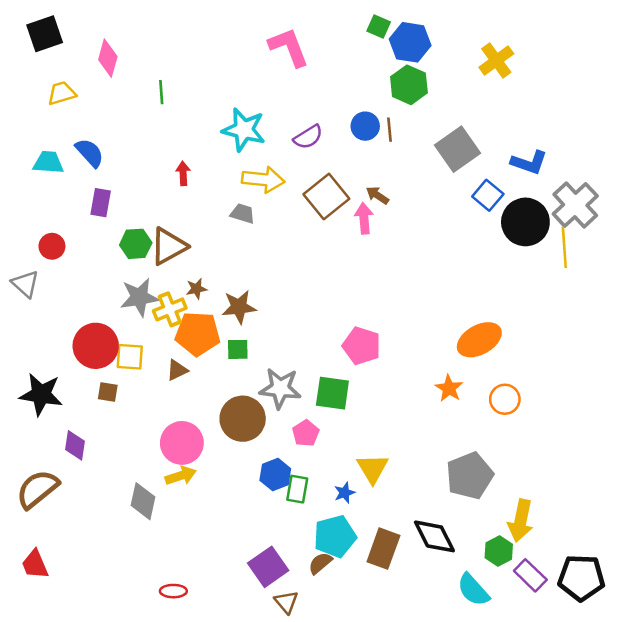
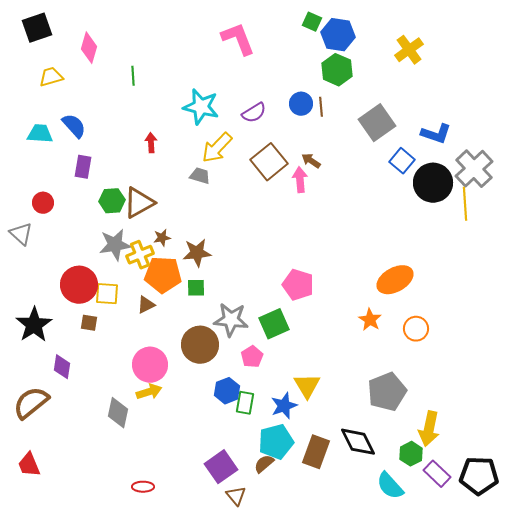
yellow arrow: (263, 179) -> (217, 148), turned 128
green square: (332, 393) -> (274, 324), turned -32
black star: (41, 394) -> (34, 325), turned 30
blue star: (345, 493) -> (284, 406), size x1.5

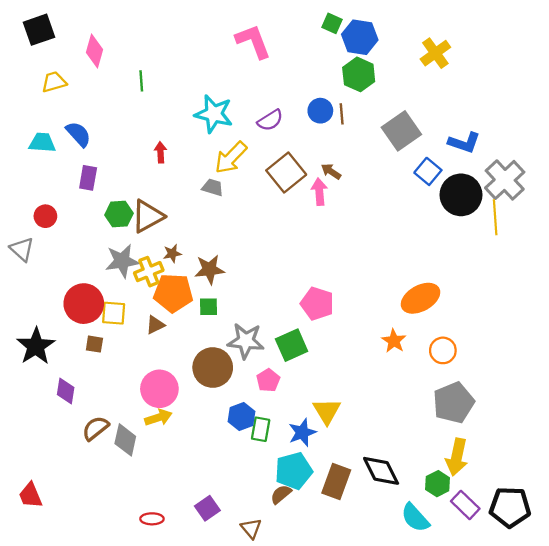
gray pentagon: (387, 392) -> (454, 403), moved
brown semicircle: (31, 403) -> (95, 428), moved, size x0.7
purple square: (221, 467) -> (207, 508), moved, size x0.7

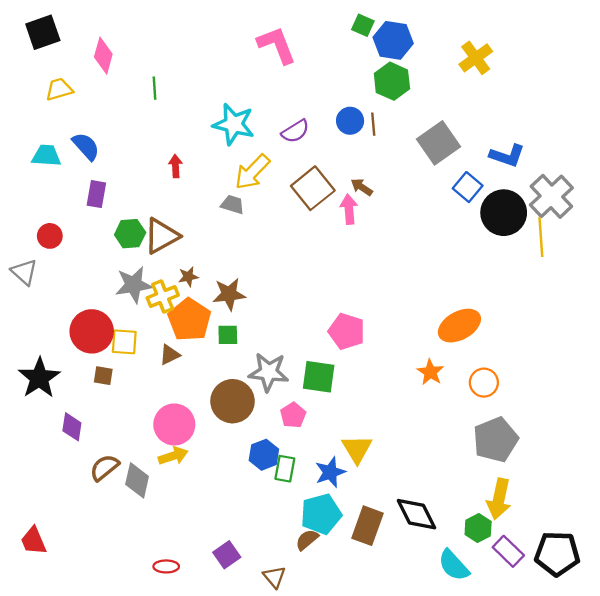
orange pentagon: (173, 293) -> (189, 320), turned 30
green square: (292, 345) -> (319, 377), turned 32

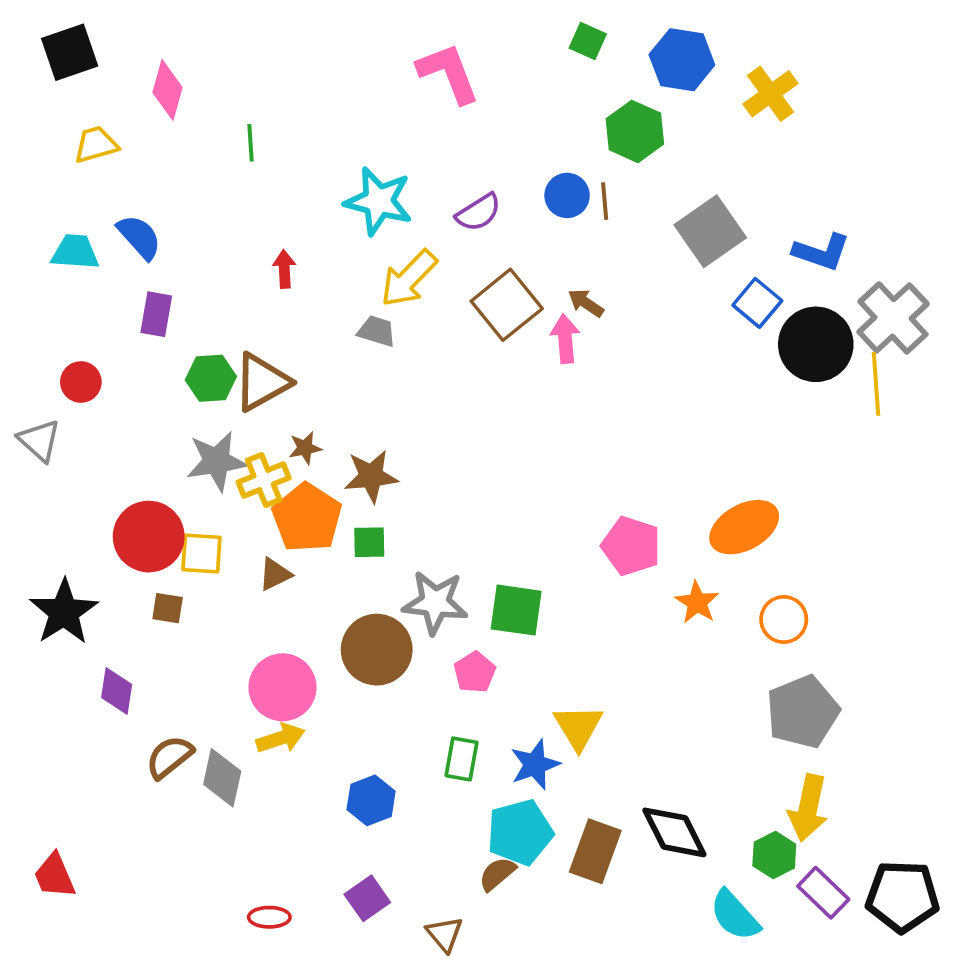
blue hexagon: (393, 40) -> (682, 60), moved
pink pentagon: (347, 331) -> (631, 546), moved
blue hexagon: (264, 455) -> (371, 800), moved

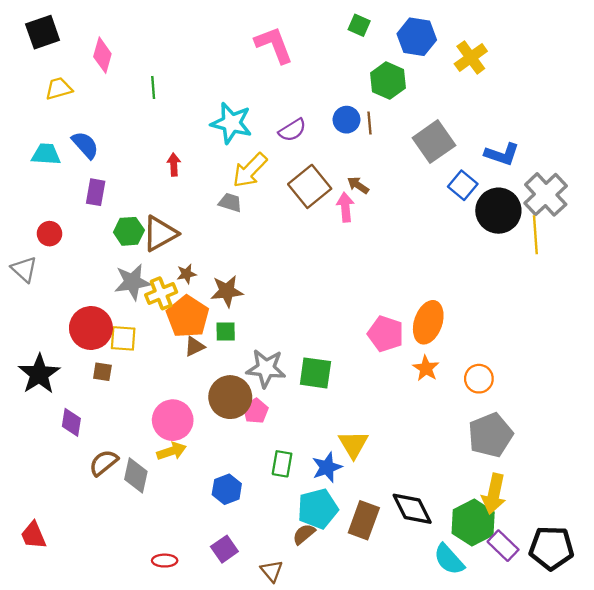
orange ellipse: (744, 527) -> (428, 322), moved, turned -42
brown triangle: (275, 574) -> (195, 346), moved
pink pentagon: (475, 672) -> (256, 411), moved
green hexagon: (774, 855) -> (473, 523), size x1.6

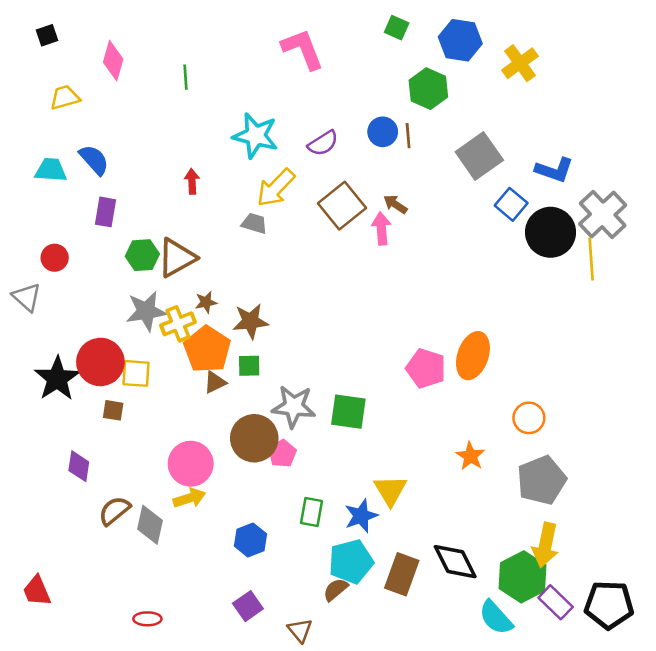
black square: (43, 32) -> (47, 35), size x0.6
green line: (153, 87) -> (186, 77), moved
orange star: (426, 368) -> (470, 456), moved
black star: (39, 374) -> (57, 378), moved
red ellipse: (165, 561) -> (147, 619), moved

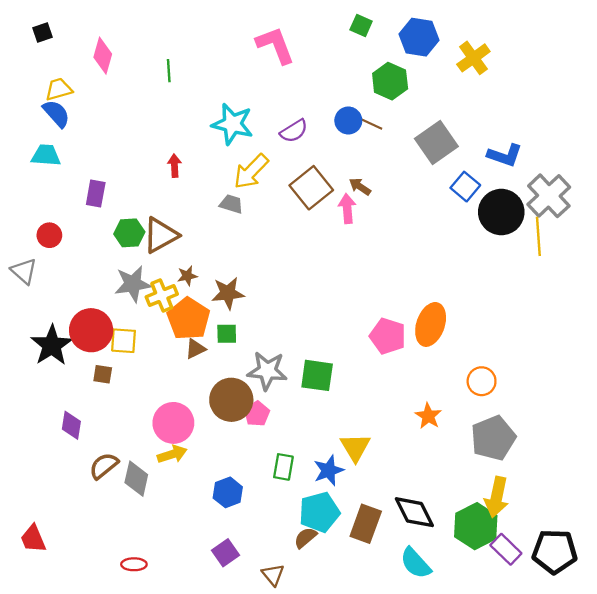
brown line: (408, 136) -> (371, 124), turned -60
blue semicircle: (94, 160) -> (56, 114), moved
cyan semicircle: (496, 618) -> (416, 563), moved

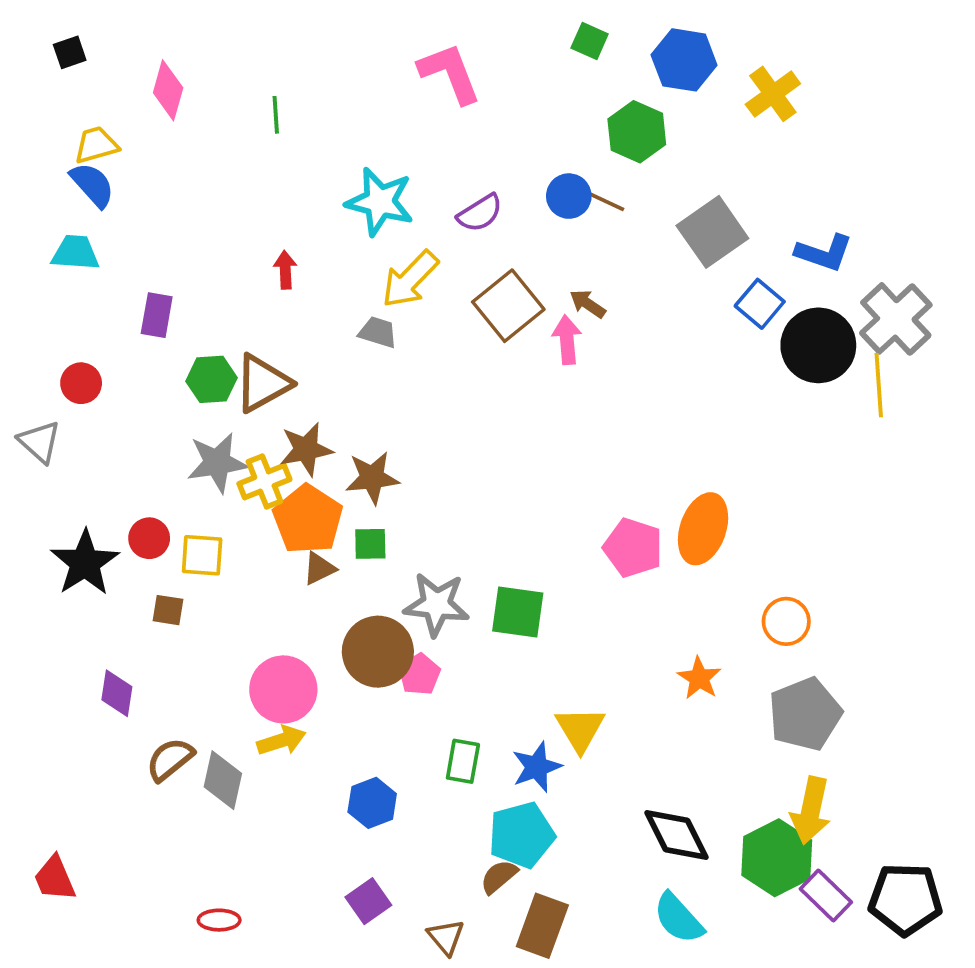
brown star: (187, 276) -> (306, 449), size x1.6
red circle: (91, 330) -> (149, 538), size x0.6
brown rectangle: (366, 524) -> (542, 926), moved

